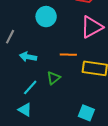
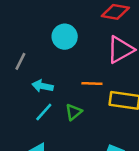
cyan line: (30, 87) -> (44, 112), moved

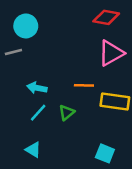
cyan circle: (65, 37) -> (26, 26), moved
gray line: (20, 61) -> (13, 52), moved, turned 49

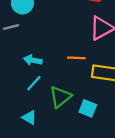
green triangle: (67, 113) -> (60, 97), moved, size x1.5
cyan square: (105, 153) -> (88, 108), moved

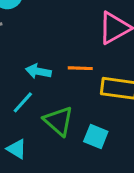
cyan arrow: (33, 60) -> (38, 71), moved
green triangle: (60, 97) -> (59, 121), turned -40

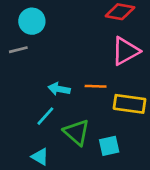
cyan square: (96, 136) -> (109, 146), turned -35

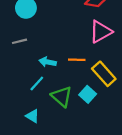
gray line: (18, 50) -> (19, 41), moved
yellow rectangle: (129, 104) -> (104, 74), turned 40
cyan square: (109, 146) -> (88, 94), moved, turned -35

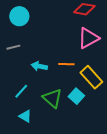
cyan line: (37, 84) -> (21, 91), moved

